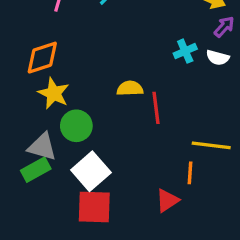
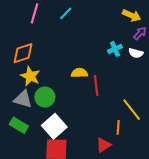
yellow line: (211, 145) -> (132, 110), turned 45
gray triangle: (42, 147) -> (23, 99), moved
green rectangle: (36, 170) -> (19, 125), turned 60

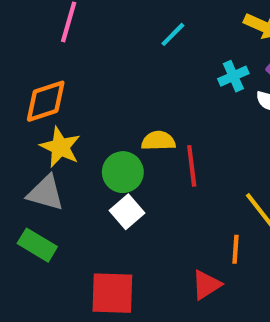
cyan line: (66, 13) -> (173, 34), moved
cyan cross: (115, 49) -> (233, 76), moved
green circle: (45, 97) -> (123, 172), moved
white square: (54, 126) -> (127, 212), moved, size x0.7

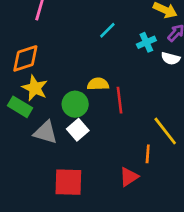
cyan line: (173, 34) -> (107, 30), moved
gray triangle: (46, 193) -> (46, 132), moved
green rectangle: (37, 245) -> (20, 107), moved

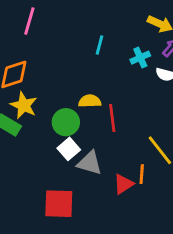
cyan line: (107, 30) -> (100, 45), turned -30
gray triangle: (46, 132) -> (90, 163), moved
red triangle: (129, 177) -> (123, 184), moved

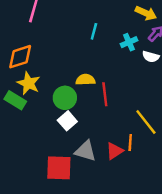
gray triangle: (90, 163) -> (85, 151), moved

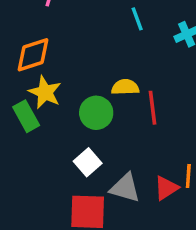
cyan line: (94, 31) -> (137, 19), turned -35
green rectangle: (15, 100) -> (26, 116), turned 30
white square: (67, 121) -> (88, 162), moved

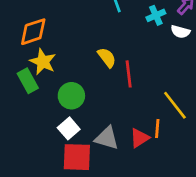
yellow semicircle: (125, 87) -> (107, 58), turned 55
green circle: (96, 113) -> (71, 96), moved
white square: (88, 162) -> (69, 128), moved

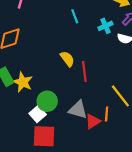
yellow star: (43, 62) -> (23, 82), moved
green circle: (71, 96) -> (47, 101), moved
gray triangle: (107, 138) -> (78, 110), moved

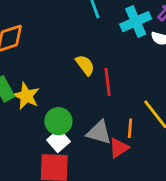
cyan cross: (105, 26) -> (136, 22), size x1.5
white square: (38, 114) -> (58, 141), moved
orange line: (107, 114) -> (130, 128), moved

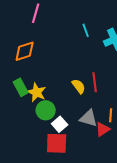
yellow semicircle: (85, 65) -> (79, 86), moved
green circle: (58, 121) -> (46, 110), moved

